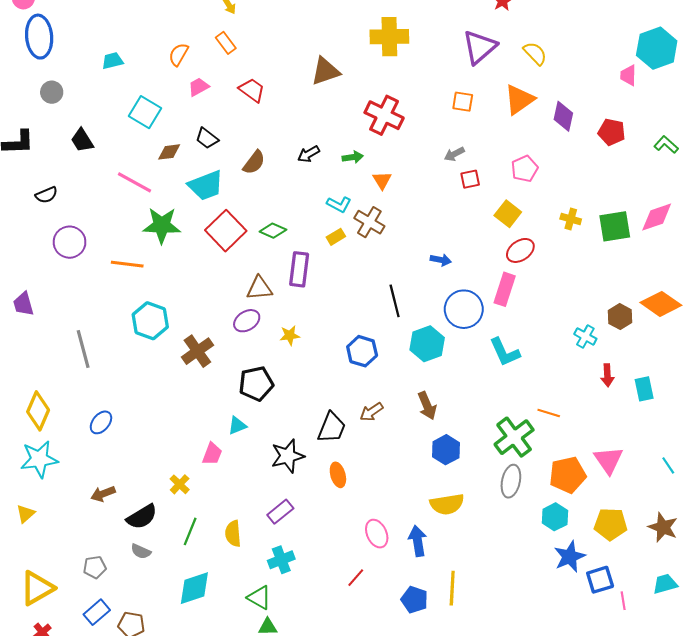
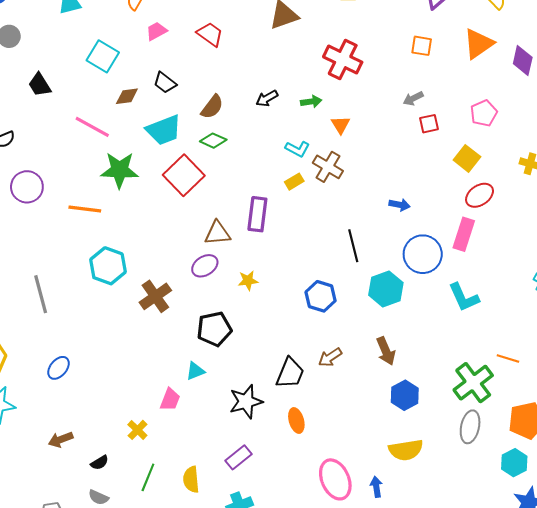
green diamond: (273, 231) -> (213, 141), moved
black semicircle: (142, 517) -> (100, 463), size x0.6
pink ellipse: (377, 534) -> (335, 479), size x1.4
blue arrow: (418, 541) -> (376, 487), size x0.7

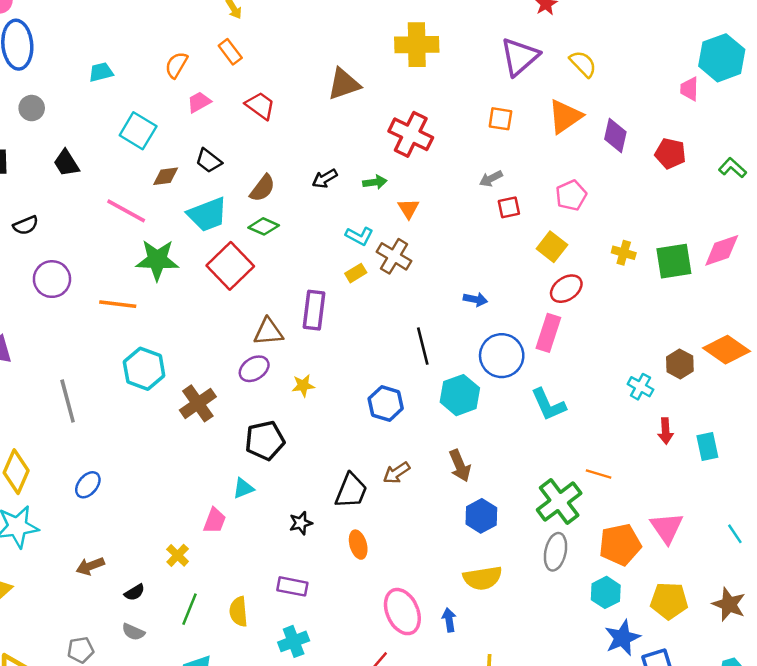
black star: (246, 402) -> (301, 523), size x0.6
purple rectangle: (238, 457) -> (292, 586), turned 50

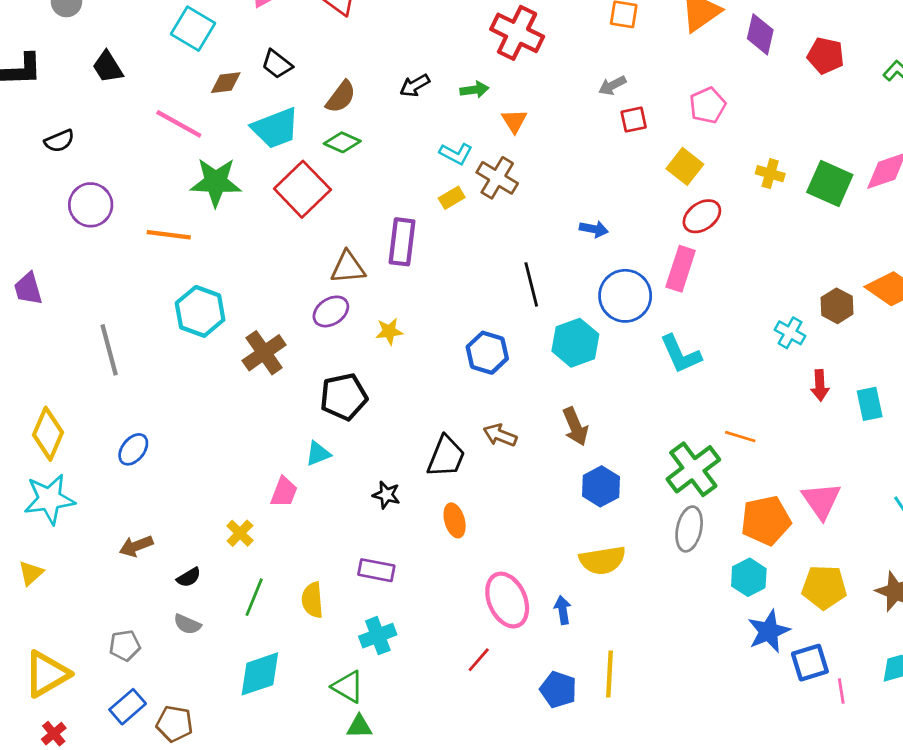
green square: (674, 261) -> (830, 184), turned 33
brown arrow: (396, 473) -> (500, 435), turned 56
black star: (301, 523) -> (386, 495), turned 30

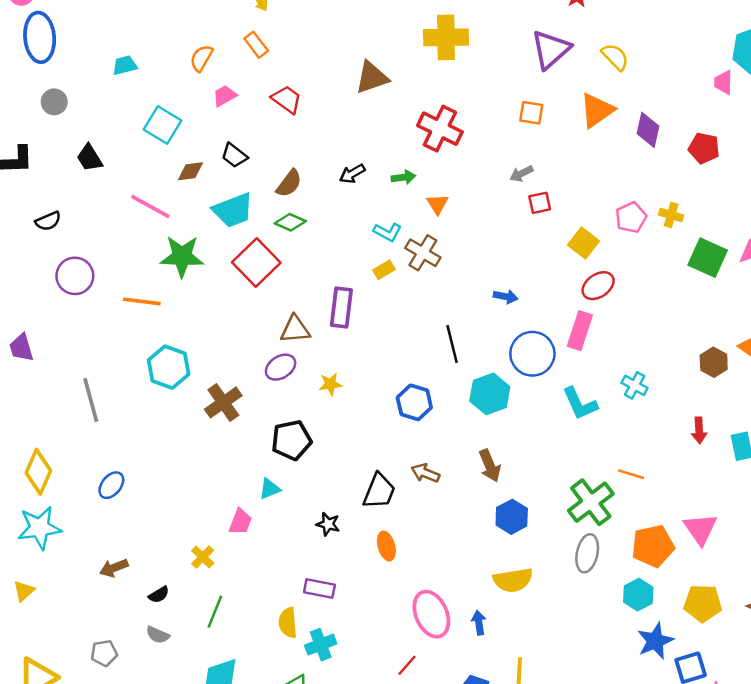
pink pentagon: (708, 105) -> (631, 217), moved
yellow cross: (770, 174) -> (671, 215), moved
cyan cross: (790, 333) -> (635, 385), moved
yellow semicircle: (312, 600) -> (288, 623), moved

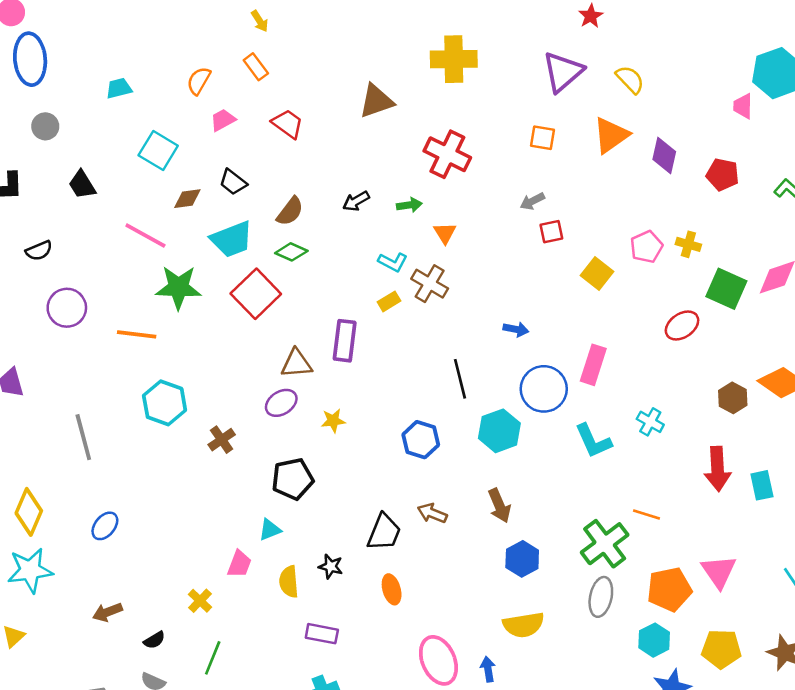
red ellipse: (598, 286) -> (682, 325), moved
brown cross: (223, 402) -> (222, 440), size x0.7
red arrow: (699, 430) -> (718, 469), size x1.6
yellow semicircle: (288, 623) -> (289, 582), moved

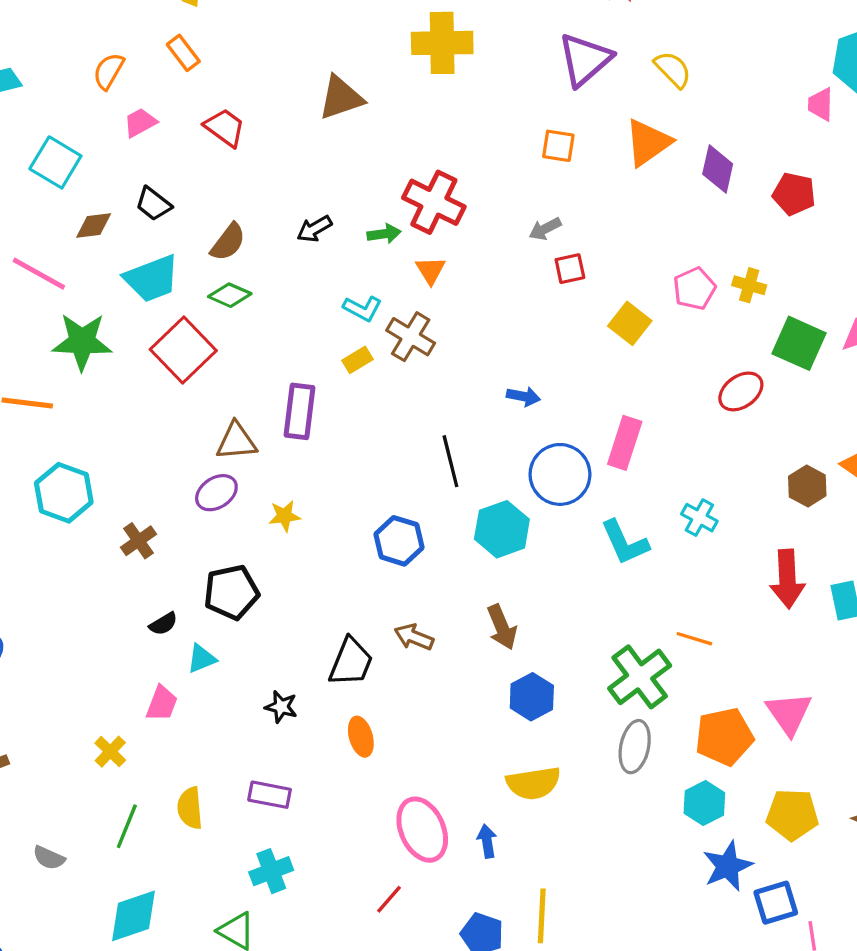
red cross: (447, 154) -> (434, 202), moved
yellow semicircle: (289, 582) -> (190, 808), moved
black semicircle: (154, 640) -> (163, 624), moved

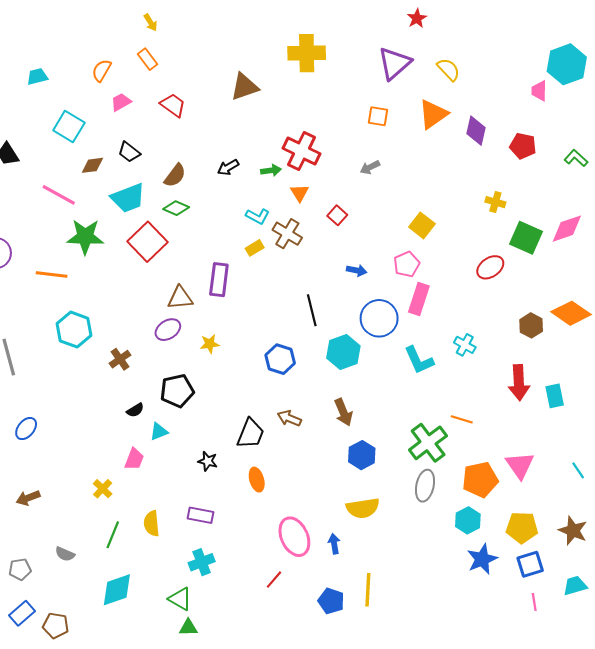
red square: (570, 269) -> (337, 215), moved, turned -36
pink pentagon: (694, 289) -> (407, 264), moved
blue square: (776, 903) -> (530, 564), moved

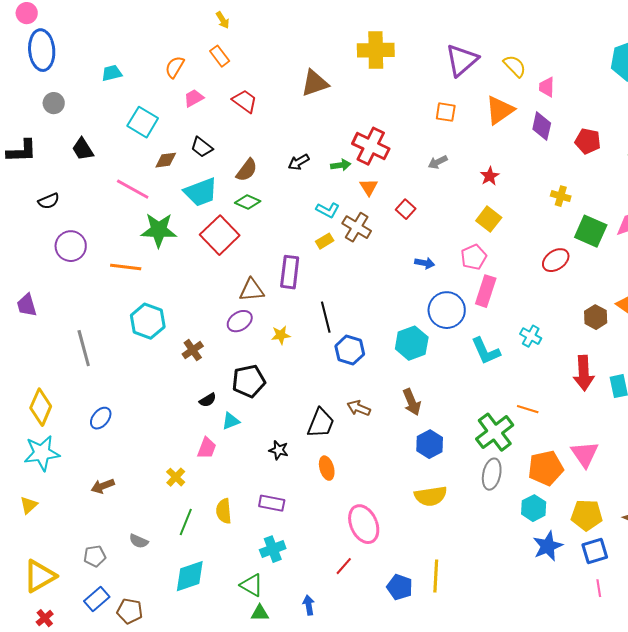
red star: (417, 18) -> (490, 176), moved
pink trapezoid: (539, 91) -> (547, 87), moved
black line: (312, 310) -> (326, 317), moved
blue arrow: (334, 544) -> (309, 605), moved

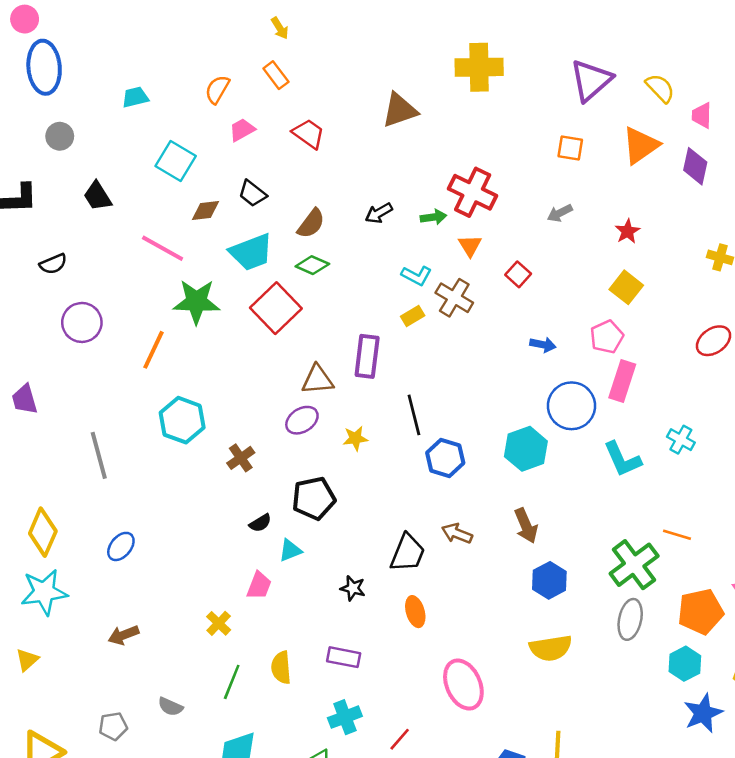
orange line: (126, 267) -> (153, 350), turned -72
red line: (344, 566) -> (400, 739), moved

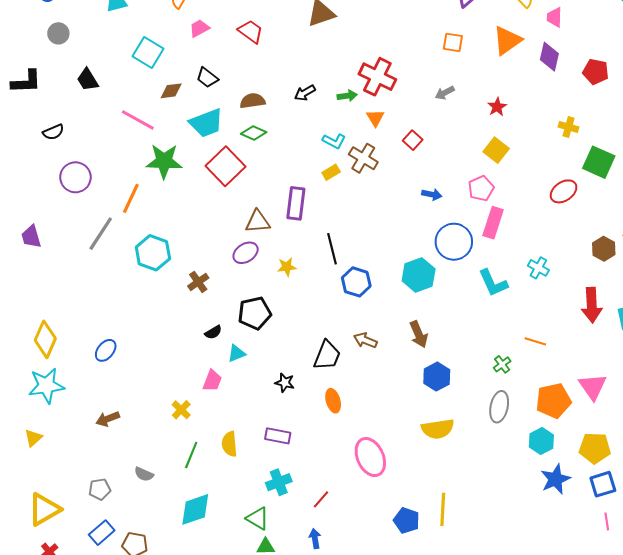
brown semicircle: (311, 224) -> (253, 101), turned -135
gray line: (99, 455) -> (101, 234), moved, turned 48
green cross: (634, 565) -> (502, 364), size x0.5

